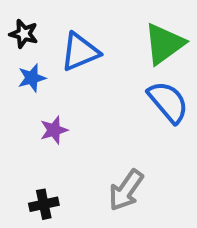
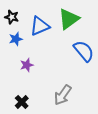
green triangle: (164, 44) -> (69, 19), moved
black cross: (44, 204) -> (22, 102), turned -32

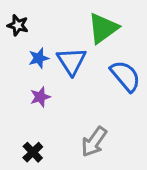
blue triangle: (40, 26) -> (72, 61), moved, turned -40
blue star: (16, 39) -> (39, 58), moved

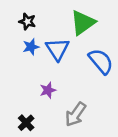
black star: (18, 25) -> (27, 21), moved
purple star: (40, 97) -> (48, 90), moved

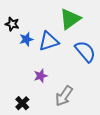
black star: (27, 21) -> (12, 24), moved
blue triangle: (57, 49) -> (49, 41), turned 45

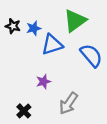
blue star: (26, 39) -> (34, 28), moved

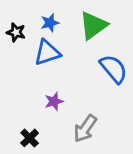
blue star: (34, 28) -> (50, 23), moved
blue triangle: (52, 45) -> (47, 53), moved

